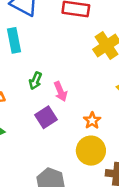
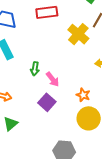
green arrow: (35, 81) -> (35, 69), moved

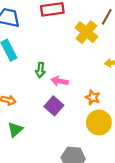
pink arrow: (53, 79) -> (60, 81), turned 140

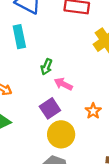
yellow circle: (99, 123) -> (61, 134), moved

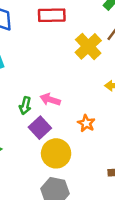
green arrow: (46, 67) -> (25, 106), moved

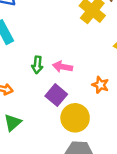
green arrow: (25, 106) -> (37, 65), moved

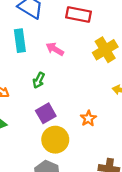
pink arrow: (62, 67) -> (55, 49), moved

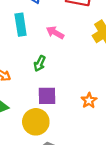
purple square: (46, 113) -> (47, 96), turned 30
yellow circle: (55, 140) -> (36, 122), moved

